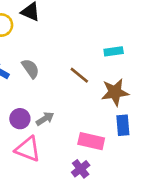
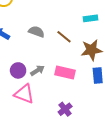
gray semicircle: (30, 69) -> (36, 32), moved, turned -35
pink rectangle: (91, 141) -> (65, 72), moved

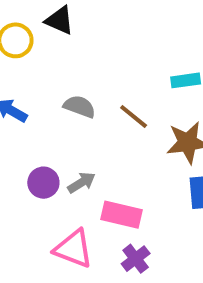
pink rectangle: (65, 72) -> (122, 215), moved
pink triangle: (24, 94) -> (73, 249), moved

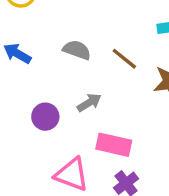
gray arrow: (81, 183) -> (89, 103), moved

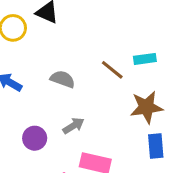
brown line: (124, 59) -> (112, 70), moved

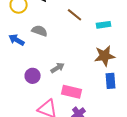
brown line: (112, 70) -> (75, 15), moved
gray semicircle: (63, 79) -> (40, 31), moved

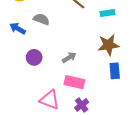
gray arrow: (58, 68) -> (69, 57), moved
purple circle: (33, 76) -> (34, 57), moved

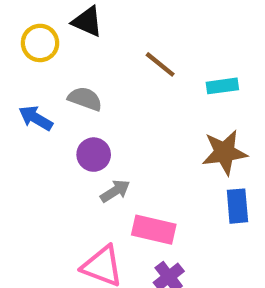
purple circle: (34, 57) -> (94, 155), moved
gray arrow: (69, 57) -> (115, 191), moved

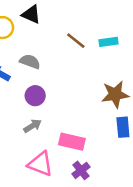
cyan rectangle: (222, 86) -> (109, 42), moved
gray arrow: (115, 191) -> (33, 126), moved

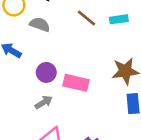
gray semicircle: (30, 62) -> (40, 24), moved
pink rectangle: (72, 142) -> (76, 83), moved

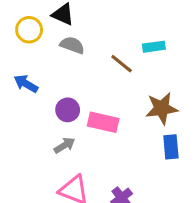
brown line: (86, 18) -> (122, 64), moved
gray semicircle: (40, 24) -> (72, 45), moved

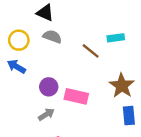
yellow circle: (29, 30) -> (19, 40), moved
brown star: (162, 108) -> (122, 86), turned -30

